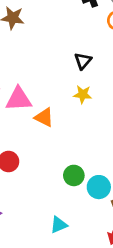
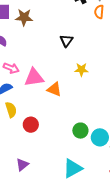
black triangle: (83, 61) -> (66, 41), moved
cyan triangle: (59, 225) -> (73, 168), size x1.5

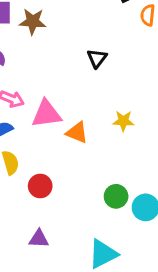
yellow star: (81, 70) -> (123, 121), moved
purple triangle: (22, 165) -> (39, 239), moved, turned 40

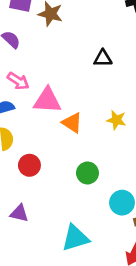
black triangle: (97, 58) -> (103, 58), turned 42
green circle: (116, 196) -> (87, 173), moved

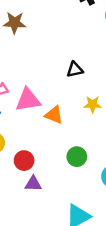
black triangle: (103, 58) -> (75, 70), moved
purple triangle: (19, 213) -> (33, 184), moved

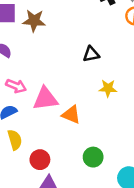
black triangle: (75, 70) -> (91, 54), moved
yellow star: (93, 104) -> (108, 88), moved

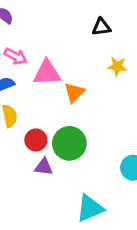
orange triangle: (71, 115) -> (74, 93), turned 48
green circle: (93, 157) -> (69, 143), moved, size x1.5

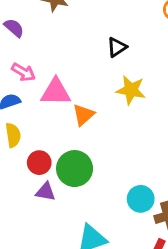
black triangle: (101, 27) -> (117, 47), turned -30
yellow star: (117, 66) -> (131, 90), size x1.4

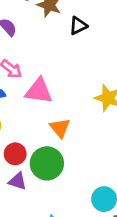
black triangle: (117, 47) -> (78, 26), moved
orange triangle: (83, 115) -> (60, 128), moved, turned -35

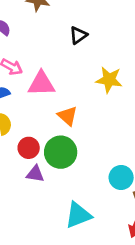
black triangle: (78, 26) -> (78, 35), moved

